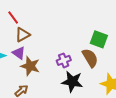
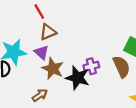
black star: (72, 82) -> (77, 78), moved

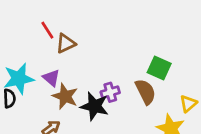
brown triangle: (48, 32) -> (66, 43), moved

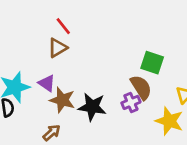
red line: (47, 30) -> (63, 26), moved
purple cross: (110, 92) -> (131, 102), moved

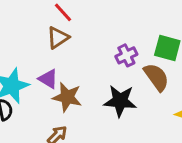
purple cross: (131, 102) -> (126, 55), moved
black star: (92, 107) -> (120, 101), moved

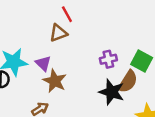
brown semicircle: (156, 77) -> (128, 82), turned 55
black star: (120, 101) -> (112, 92), moved

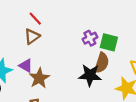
purple cross: (108, 59) -> (90, 38), moved
brown star: (55, 81) -> (39, 78), turned 30

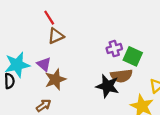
red line: (35, 19) -> (49, 18), moved
brown semicircle: (102, 63) -> (121, 76), turned 54

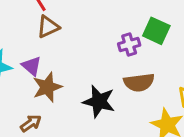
green square: (133, 56) -> (156, 31), moved
black star: (107, 86) -> (99, 101), moved

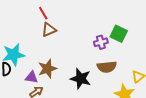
purple triangle: (32, 66) -> (32, 77), moved, turned -32

